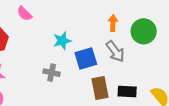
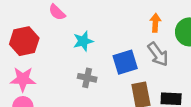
cyan star: (62, 41) -> (83, 41), moved

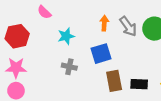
orange arrow: (155, 23) -> (104, 23), moved
gray arrow: (158, 54) -> (128, 26), moved

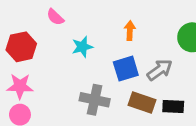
gray arrow: (128, 26) -> (160, 70), moved, turned -90
gray cross: (69, 67) -> (95, 100), moved, size x1.5
brown rectangle: (114, 81) -> (142, 102), turned -60

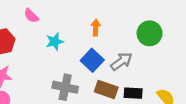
blue square: (126, 69) -> (92, 60), turned -30

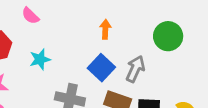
cyan star: (55, 42) -> (40, 59), moved
gray arrow: (121, 61) -> (135, 69), turned -30

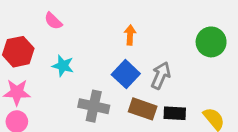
green circle: (168, 36) -> (211, 42), moved
cyan star: (40, 59) -> (63, 66), turned 30

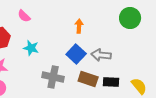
green circle: (211, 42) -> (130, 18), moved
gray arrow: (161, 75) -> (101, 55), turned -108

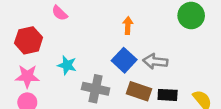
cyan star: (31, 48) -> (67, 65), moved

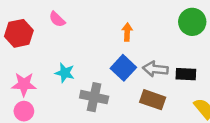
red hexagon: (29, 40) -> (19, 33), moved
brown rectangle: (139, 91) -> (153, 100), moved
black rectangle: (168, 95) -> (186, 74), moved

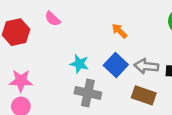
orange arrow: (127, 32) -> (119, 31), turned -49
cyan star: (65, 73) -> (79, 64), moved

